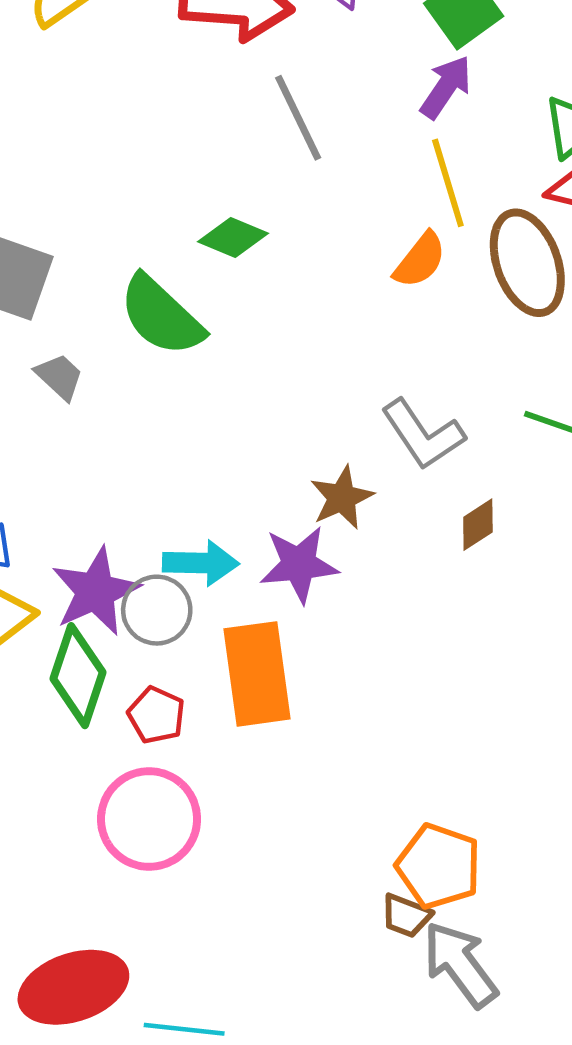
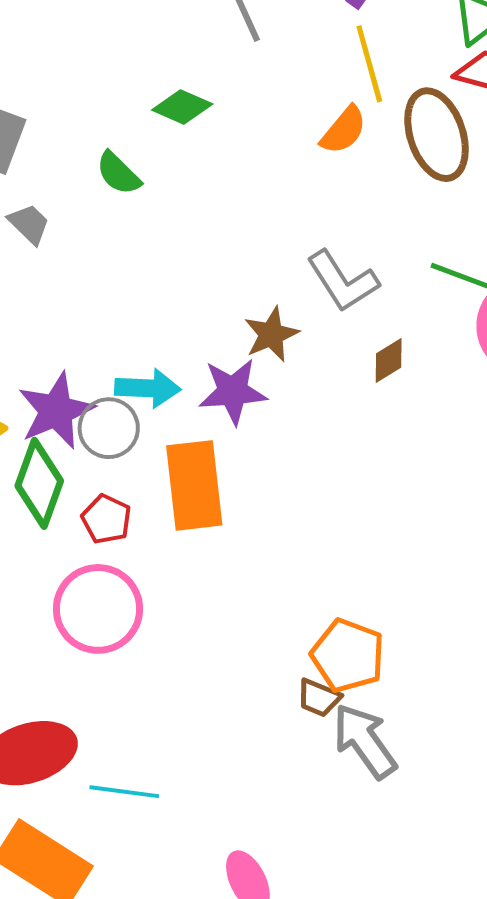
green semicircle: (161, 316) -> (118, 173), size x0.6

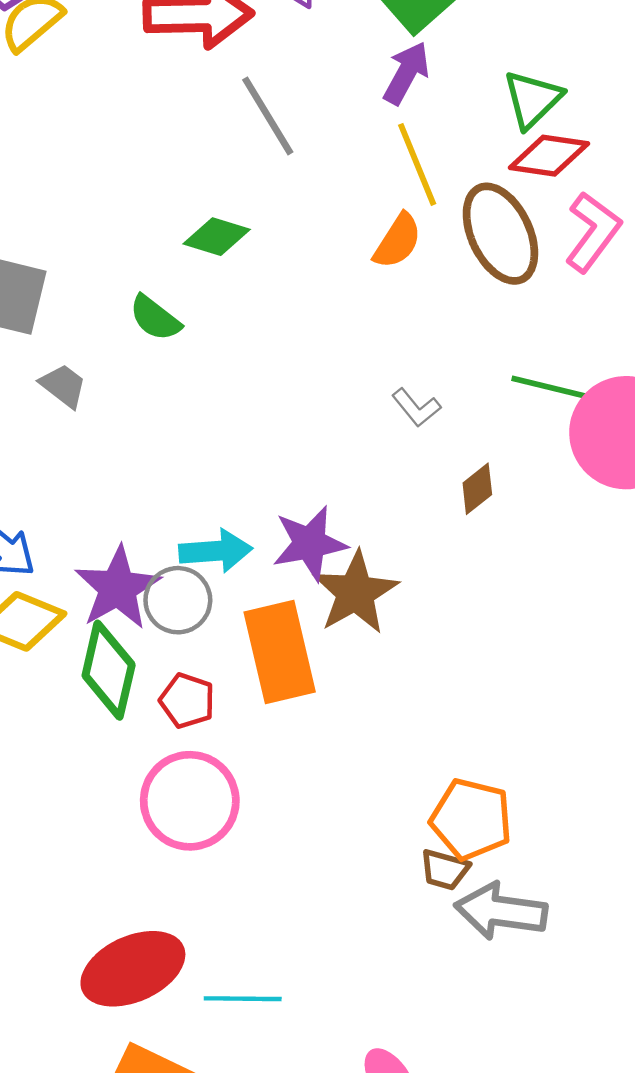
gray L-shape: (343, 281) -> (416, 408), size x0.6
brown star: (271, 334) -> (355, 593), moved, size x1.4
gray arrow: (365, 741) -> (501, 911), turned -40

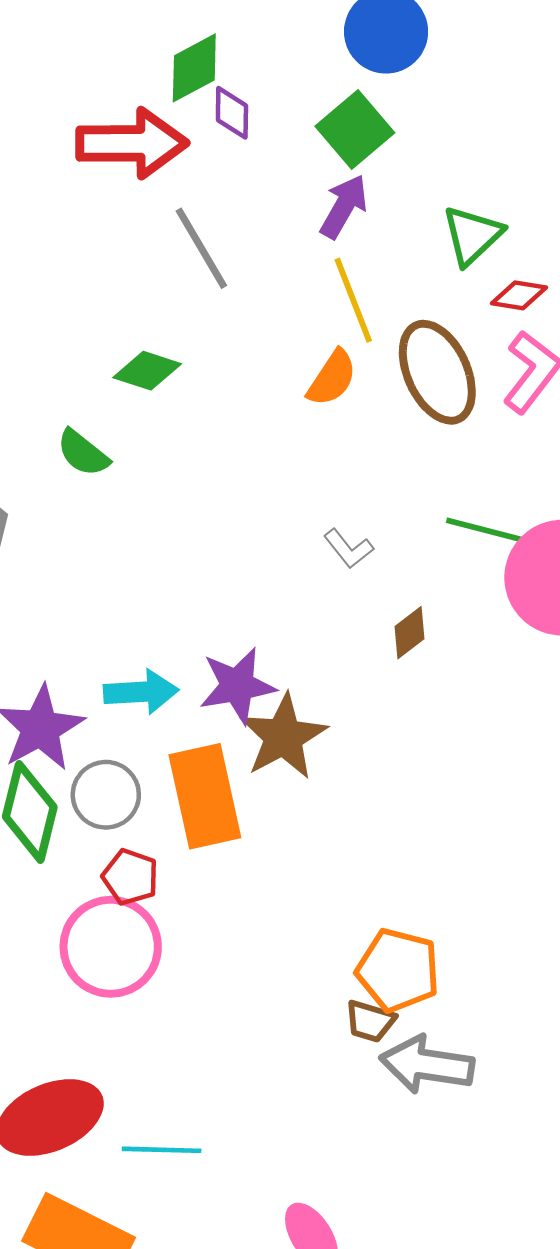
red diamond: (549, 156) -> (519, 295), moved, size x0.7
gray circle: (178, 600) -> (106, 795), moved
red pentagon: (187, 701) -> (130, 877), moved

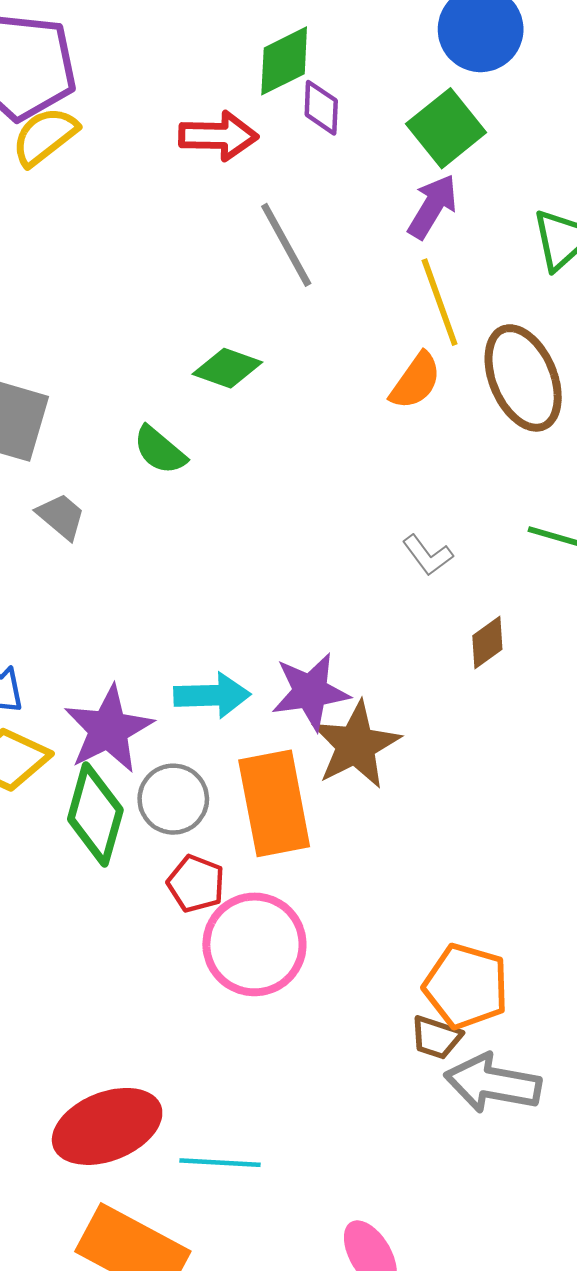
red arrow: (132, 143) -> (218, 136), size x0.7
pink circle: (111, 947) -> (254, 944), moved

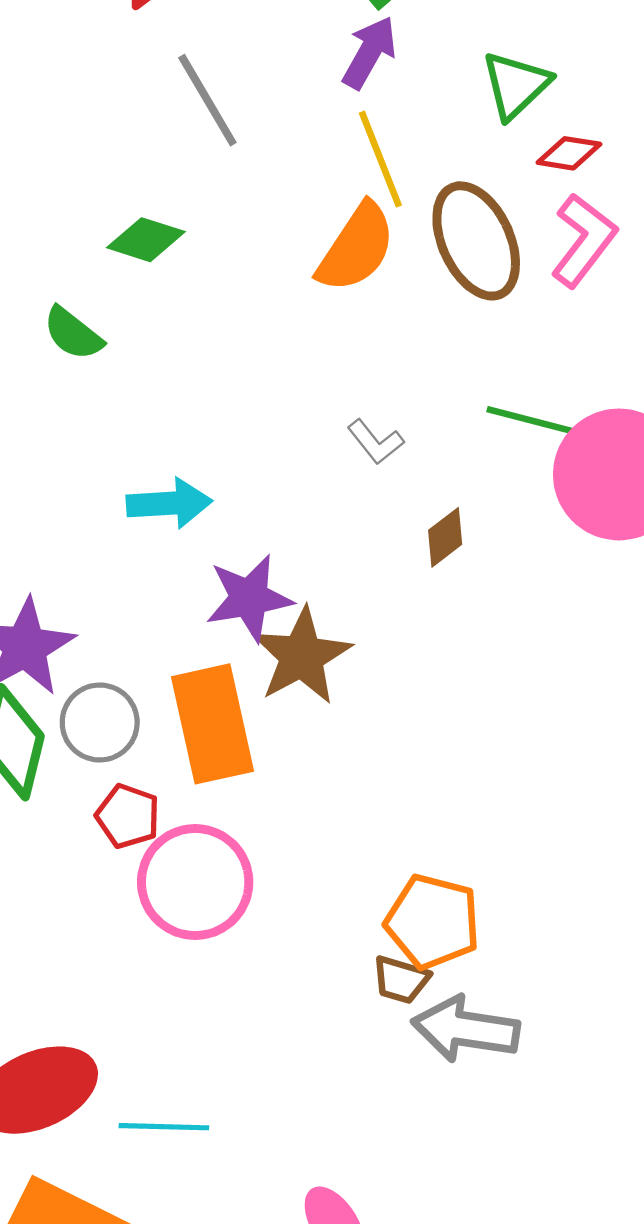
orange semicircle: (416, 381) -> (356, 248), size x1.4
cyan arrow: (212, 695) -> (169, 503), moved

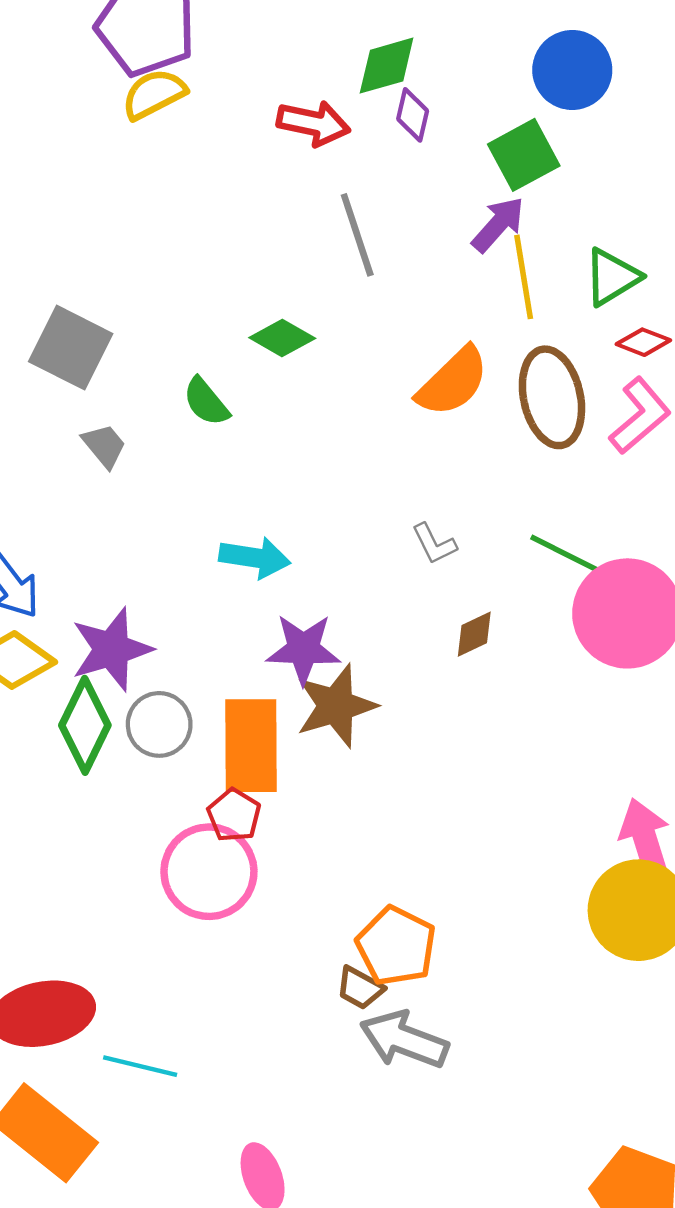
yellow line: (380, 159) -> (524, 277), moved
red pentagon: (128, 816) -> (234, 815), moved

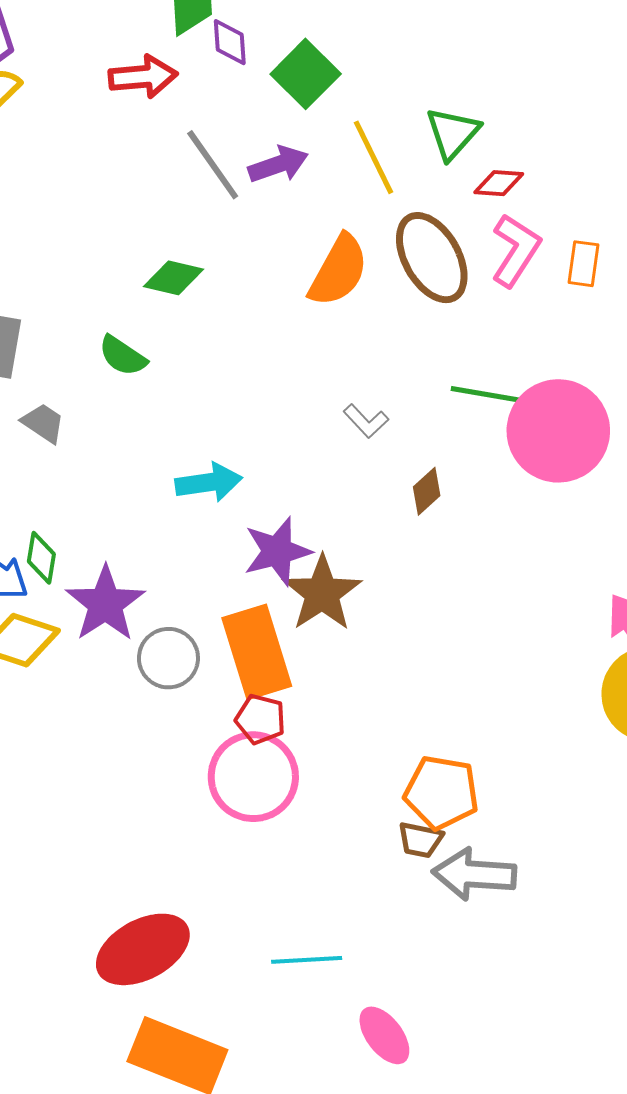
green square: (524, 155) -> (306, 74), moved
purple arrow: (498, 224) -> (278, 164), moved, turned 46
green diamond: (85, 725) -> (41, 558), moved, size x0.6
cyan line: (140, 1066) -> (307, 960), moved

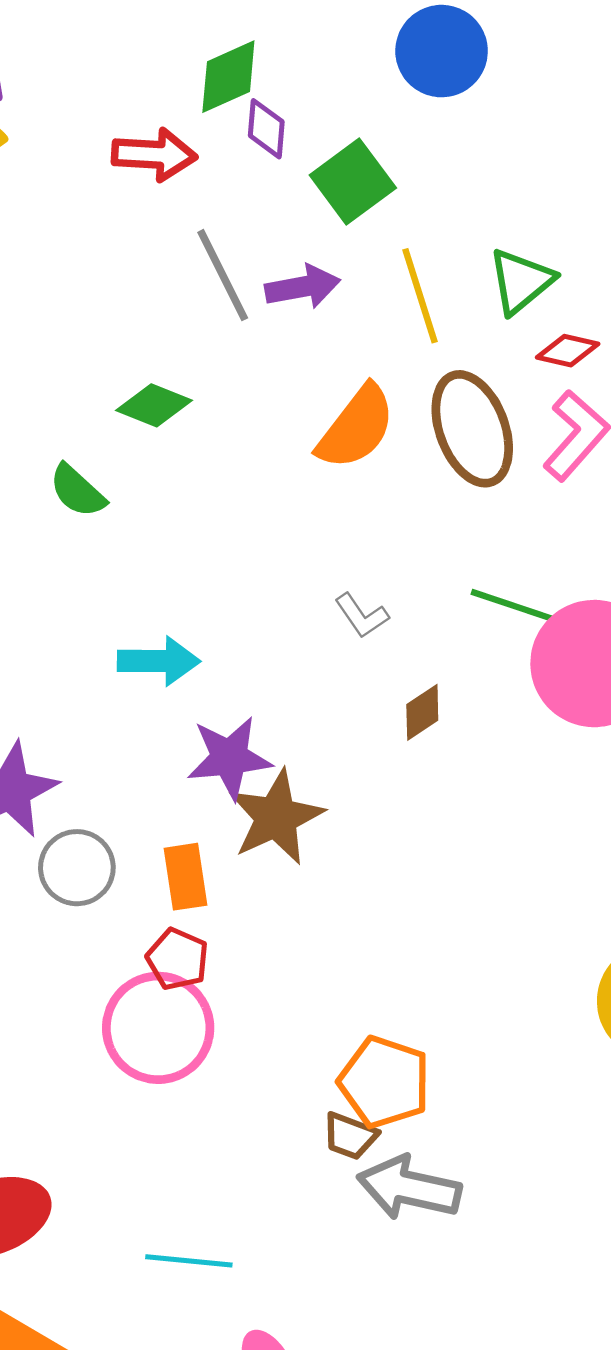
orange rectangle: (257, 652) -> (185, 877), size x0.6

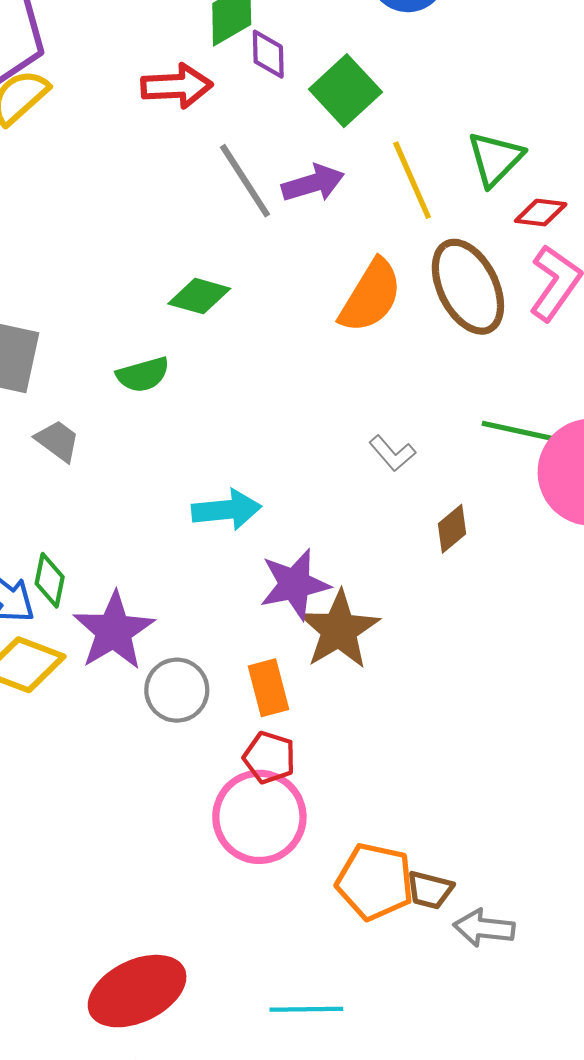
green semicircle: (77, 491) -> (143, 375), turned -52
orange pentagon: (384, 1082) -> (375, 882), moved
gray arrow: (409, 1188) -> (484, 928), size x0.7

